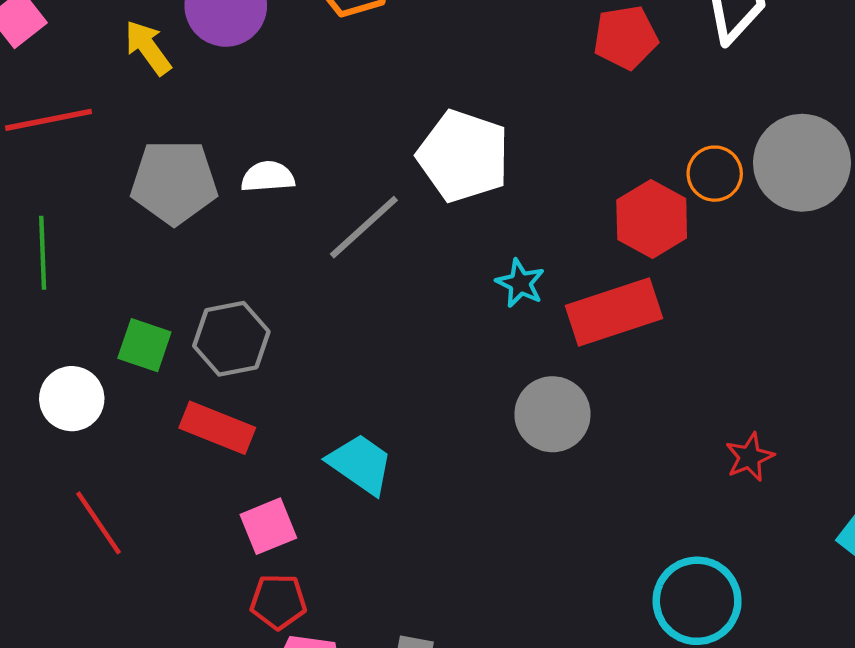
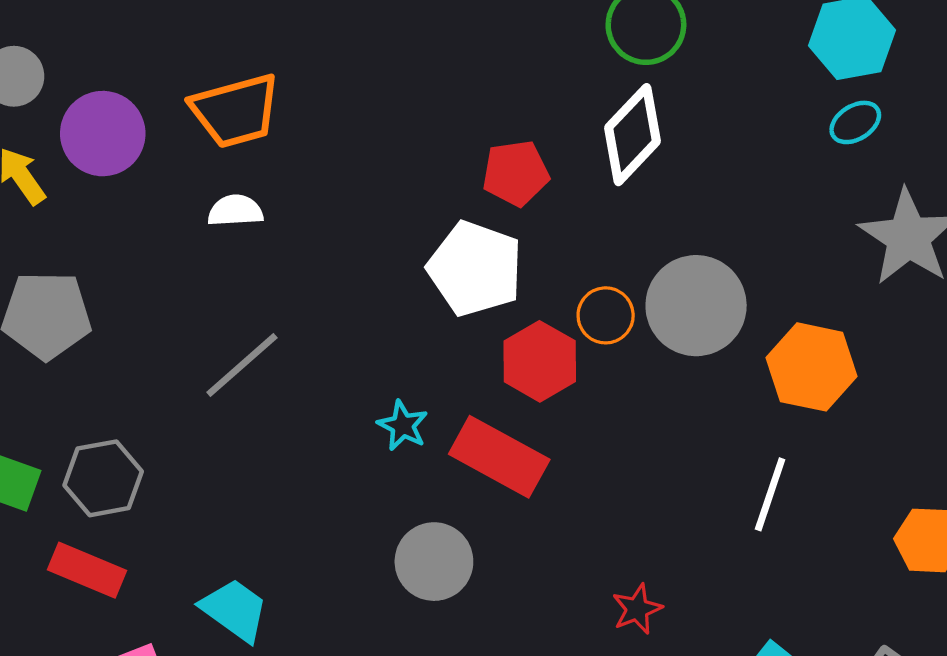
white pentagon: (463, 156) -> (475, 269), moved
white semicircle: (268, 177) -> (235, 211), moved
red rectangle: (614, 312) -> (499, 457), turned 46

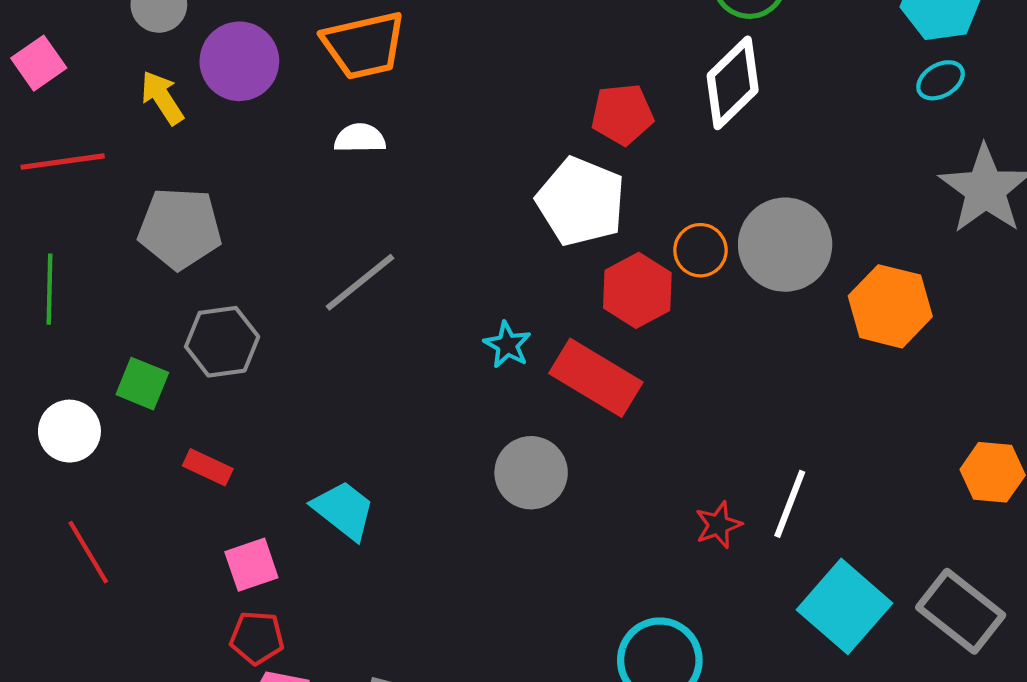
gray hexagon: (103, 478) -> (222, 342), moved
white line: (770, 494) -> (790, 504), moved
red rectangle: (87, 570) -> (208, 467), size x0.7

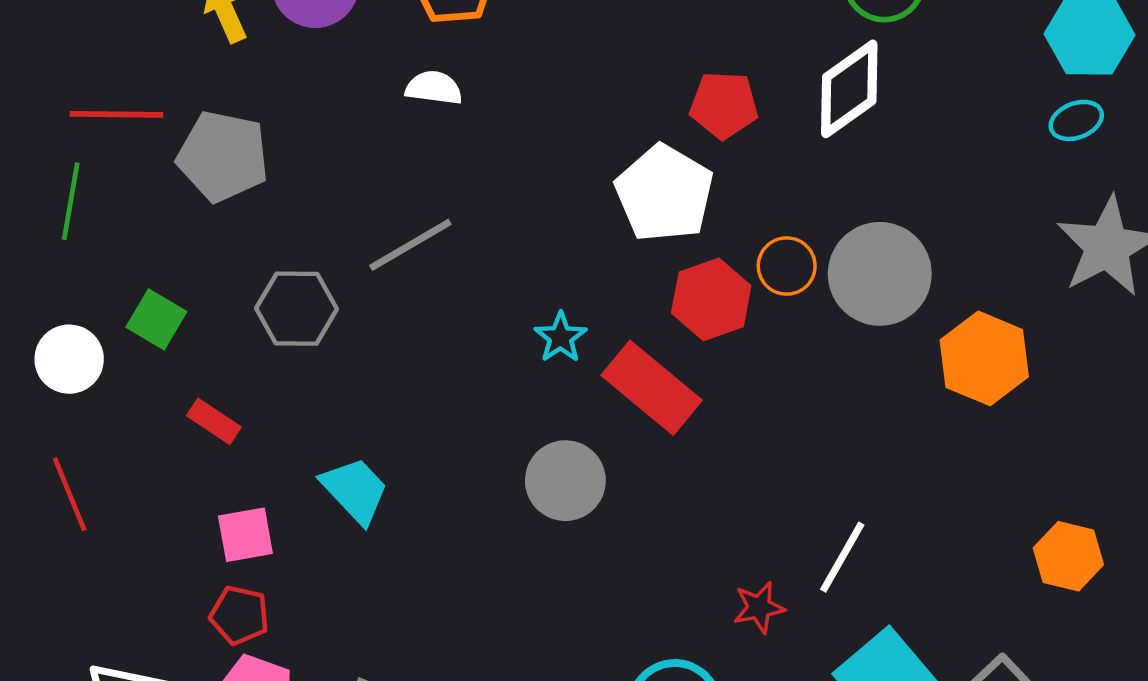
red line: (63, 162) -> (116, 114), moved
gray hexagon: (222, 342) -> (297, 309), moved
red star: (718, 525) -> (759, 607), moved

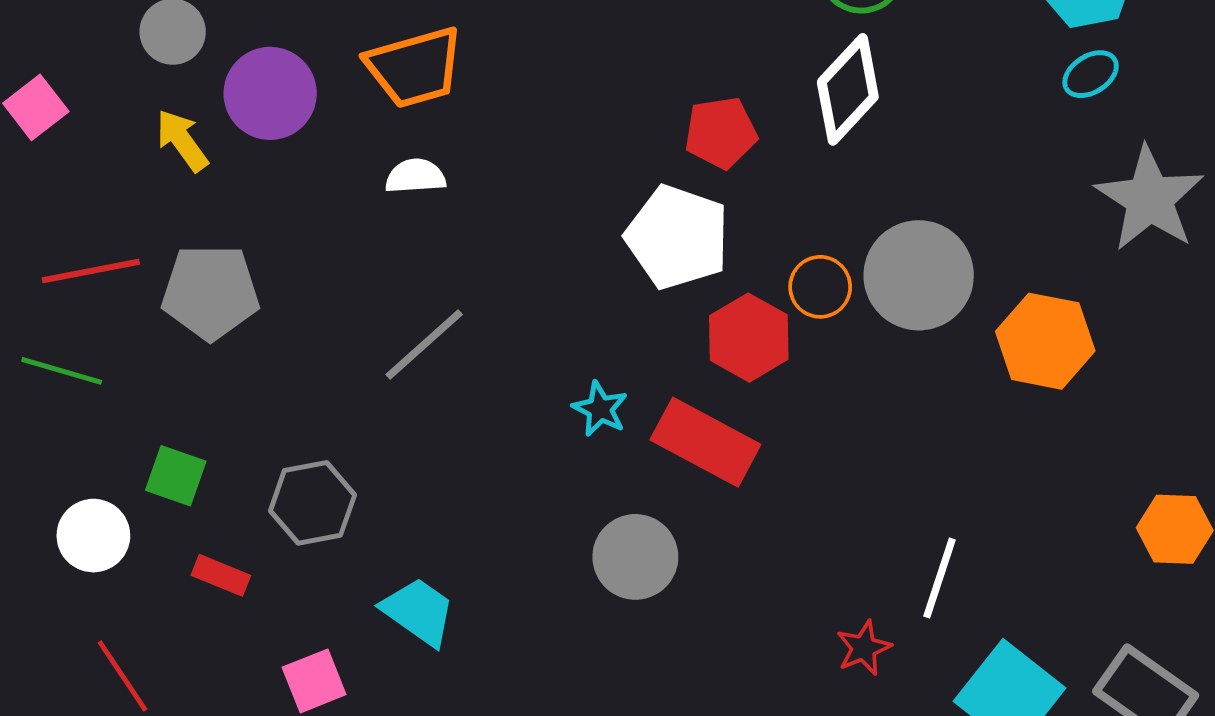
green line: (71, 201) -> (62, 371), turned -72
gray hexagon: (297, 309) -> (312, 503), moved
red rectangle: (214, 421) -> (221, 575), moved

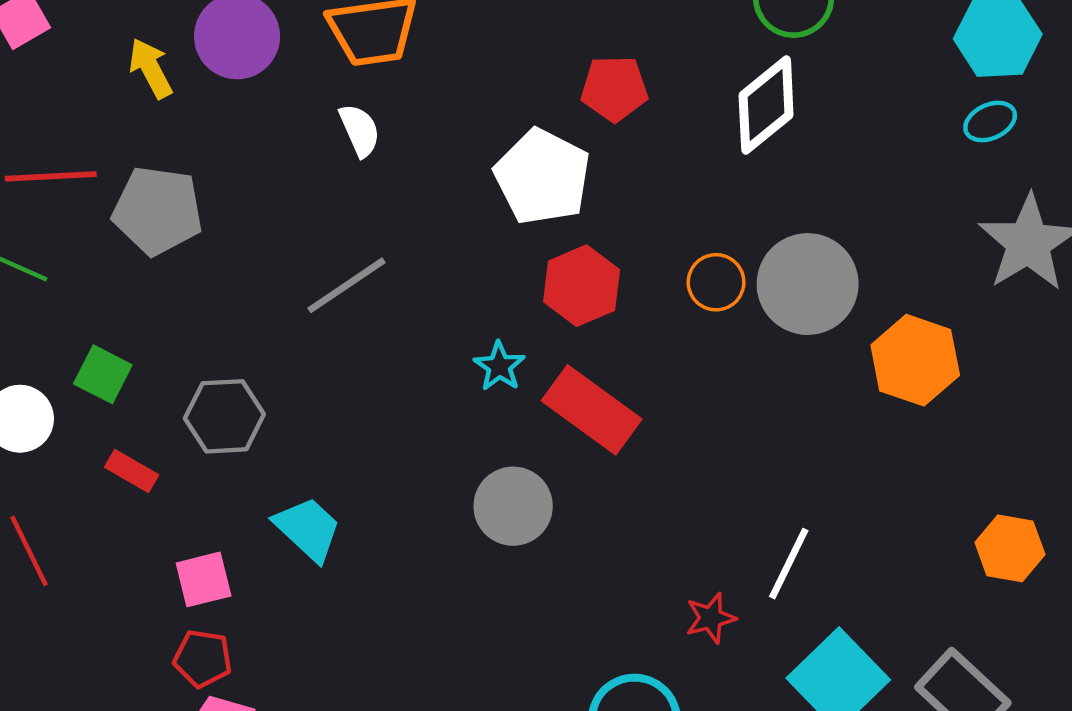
red pentagon: (721, 133) -> (614, 89), moved
white semicircle: (415, 176) -> (360, 130), turned 62
white pentagon: (677, 237) -> (542, 177), moved
red hexagon: (749, 338) -> (582, 286), moved

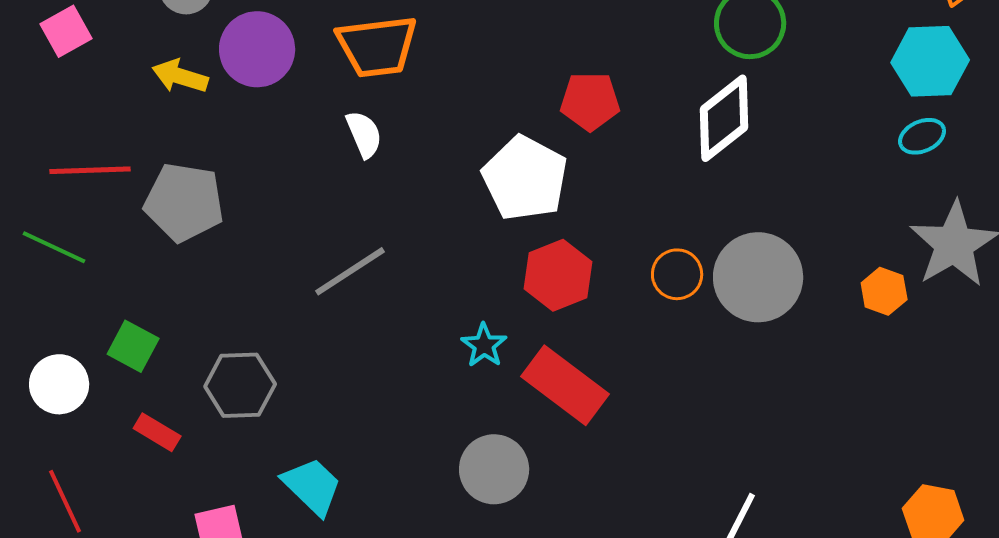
yellow arrow: (151, 68) -> (180, 76), turned -46
orange hexagon: (915, 360) -> (884, 291), moved, size x0.6

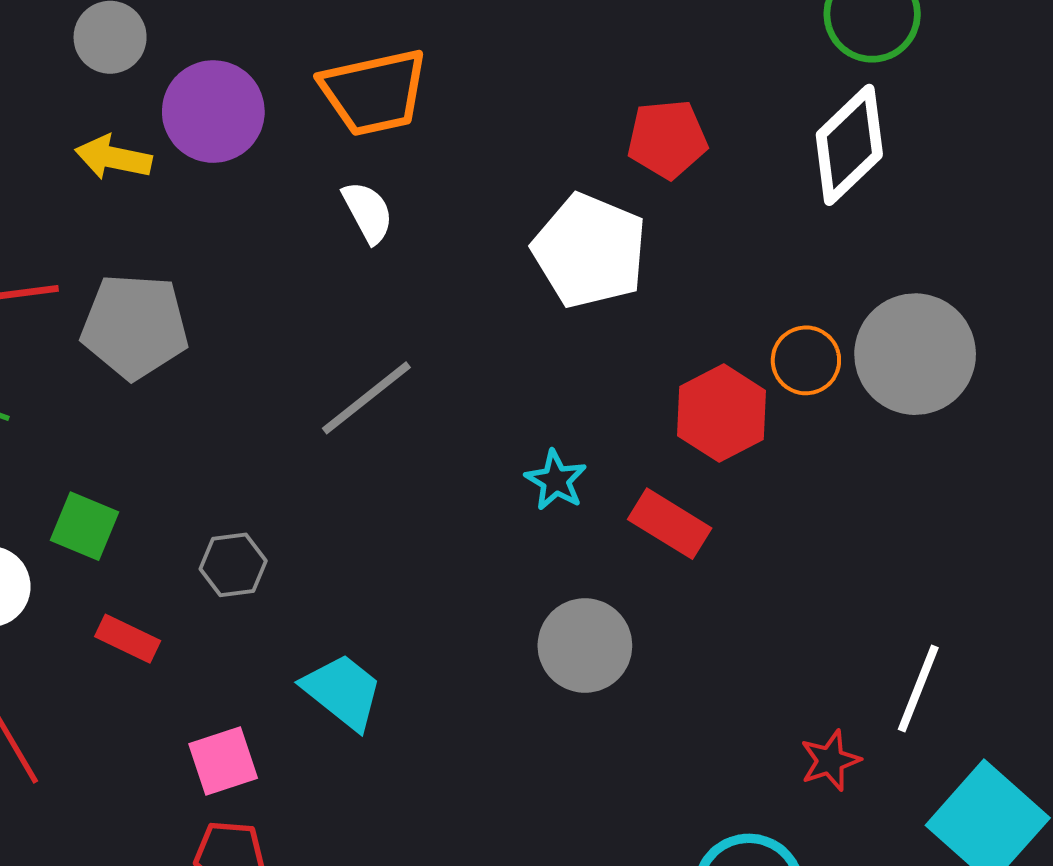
red hexagon: (558, 275) -> (721, 413), moved
gray hexagon: (240, 385) -> (233, 565), size x0.7
red rectangle: (565, 385) -> (670, 524), size x0.7

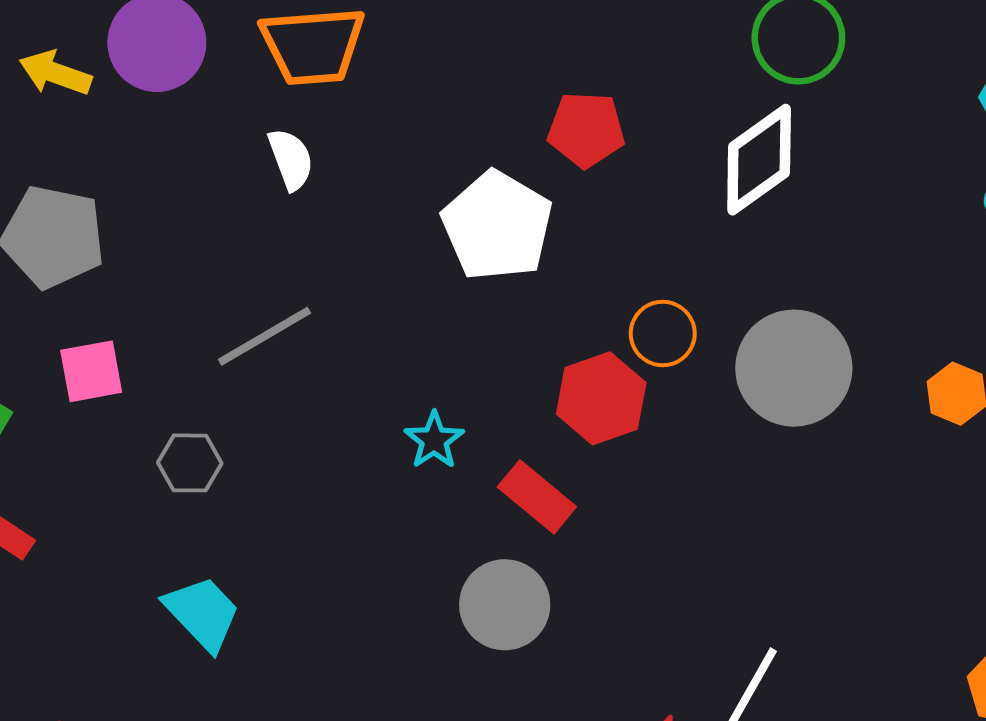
orange circle: (806, 360) -> (663, 333), moved
gray hexagon: (233, 565) -> (190, 463), moved
gray circle: (585, 645) -> (505, 605), moved
pink square: (223, 761) -> (91, 371), moved

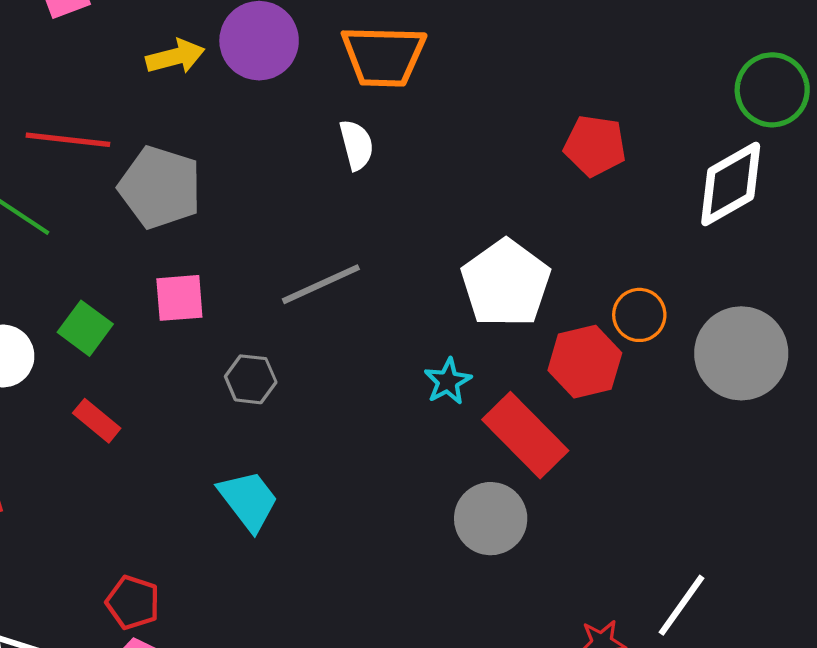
yellow arrow: (55, 73) -> (175, 57), turned 140
white pentagon: (497, 226) -> (506, 283), moved
red rectangle: (537, 497) -> (525, 435), size x1.4

